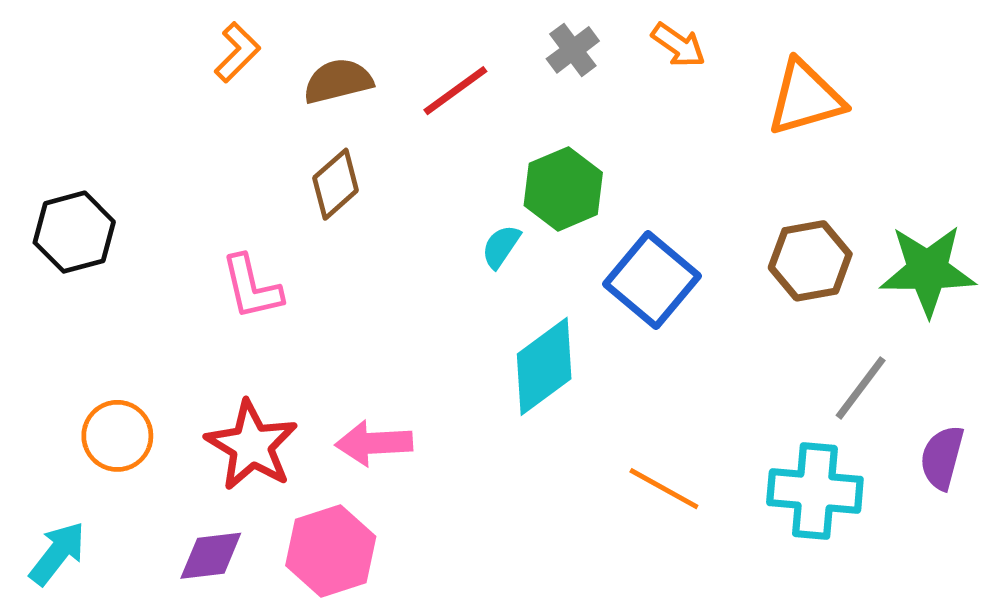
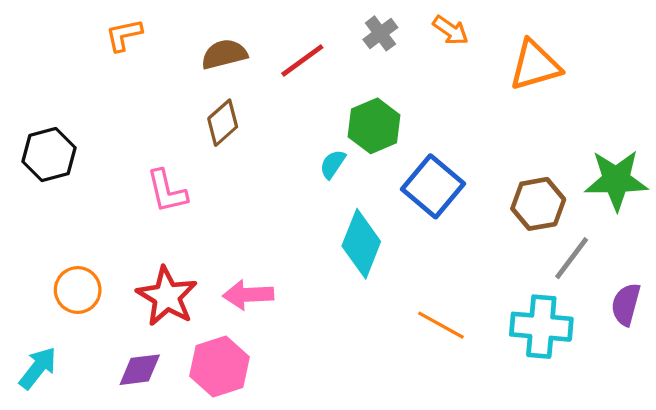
orange L-shape: (237, 52) -> (124, 35), moved, turned -147
brown hexagon: (810, 261) -> (538, 204), moved
cyan diamond: (544, 366) -> (361, 244), turned -32

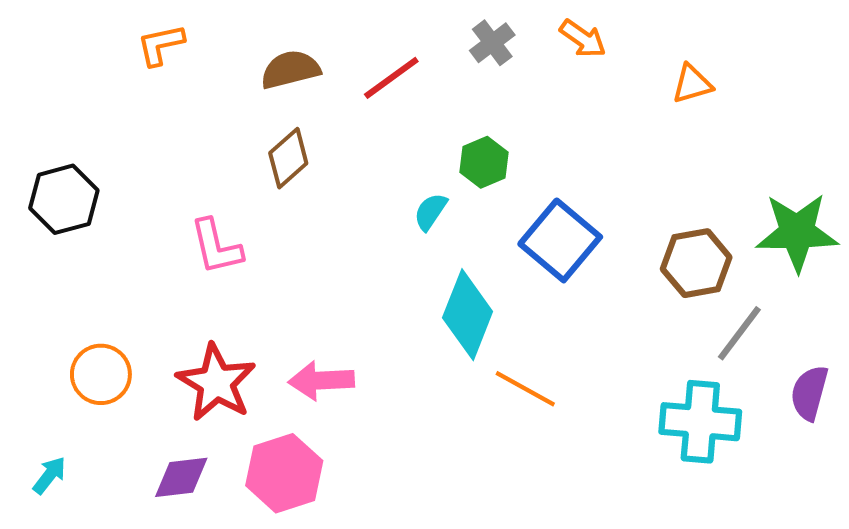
orange triangle: (535, 65) -> (692, 84), size x0.6
green hexagon: (374, 126) -> (484, 162), size x0.7
orange line: (441, 325) -> (525, 389), moved
cyan arrow: (38, 368) -> (49, 475), size x0.7

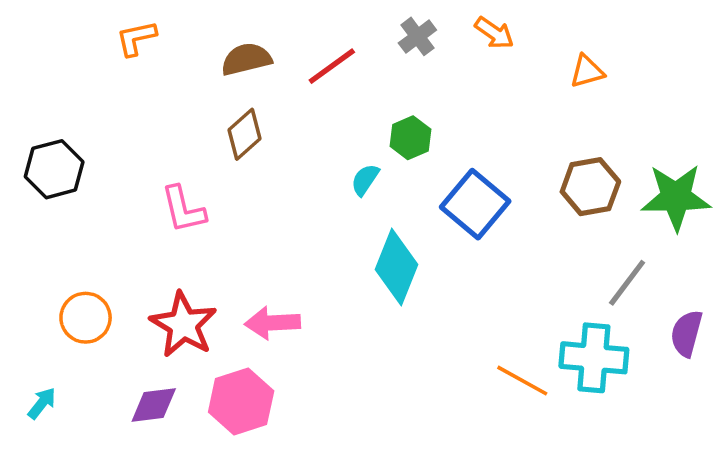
brown hexagon: (696, 263) -> (590, 187), moved
orange line: (525, 389) -> (522, 381), moved

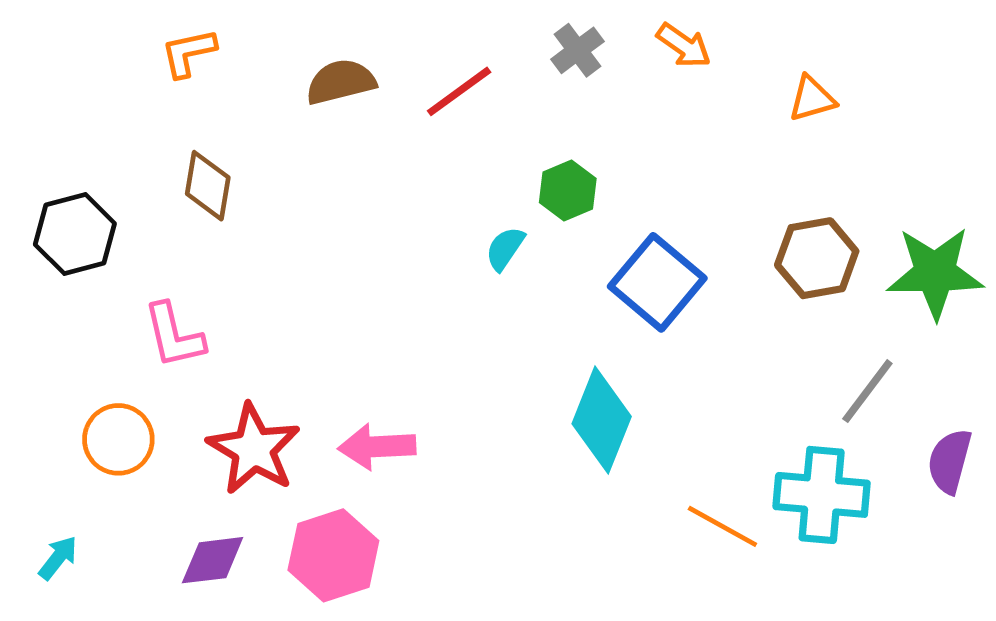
brown diamond: (245, 134) -> (208, 186), moved, turned -39
pink L-shape: (183, 209) -> (174, 335), moved
cyan diamond: (396, 267) -> (602, 420), moved

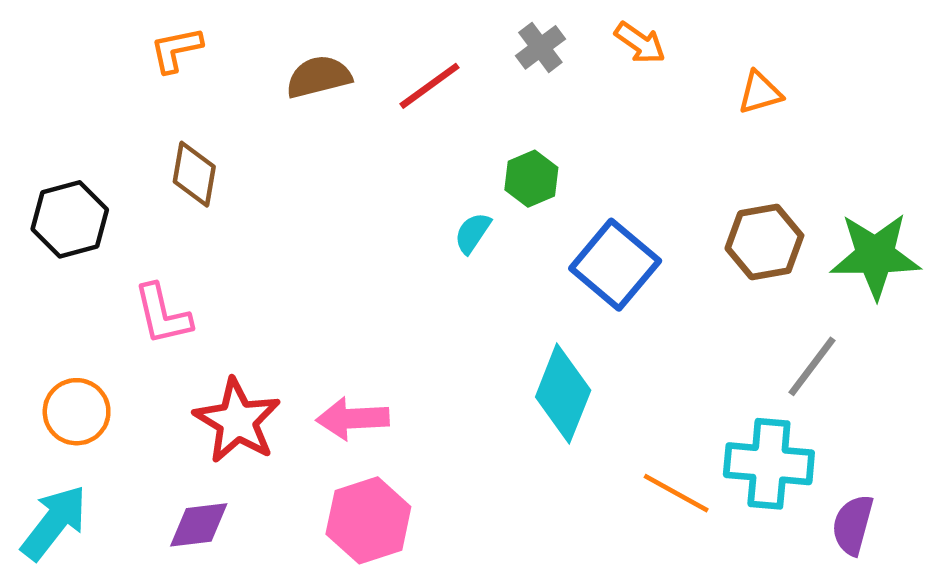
orange circle: (118, 439) -> (77, 412), moved
purple semicircle: (950, 461) -> (853, 525), moved
pink hexagon: (333, 555) -> (368, 520), moved
cyan arrow: (58, 558) -> (54, 523), size x1.8

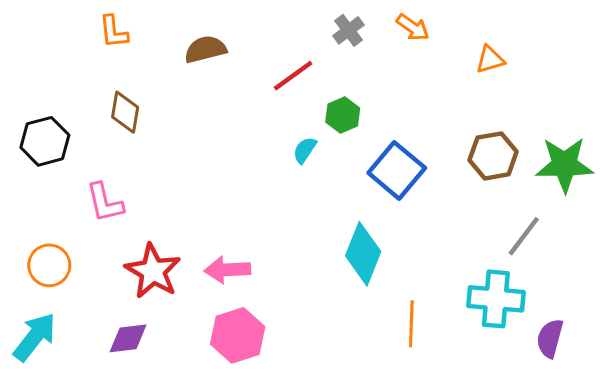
orange L-shape: (176, 50) -> (113, 32), turned -84
red line: (430, 86) -> (293, 76), moved
orange line: (676, 493) -> (411, 324), moved, turned 63

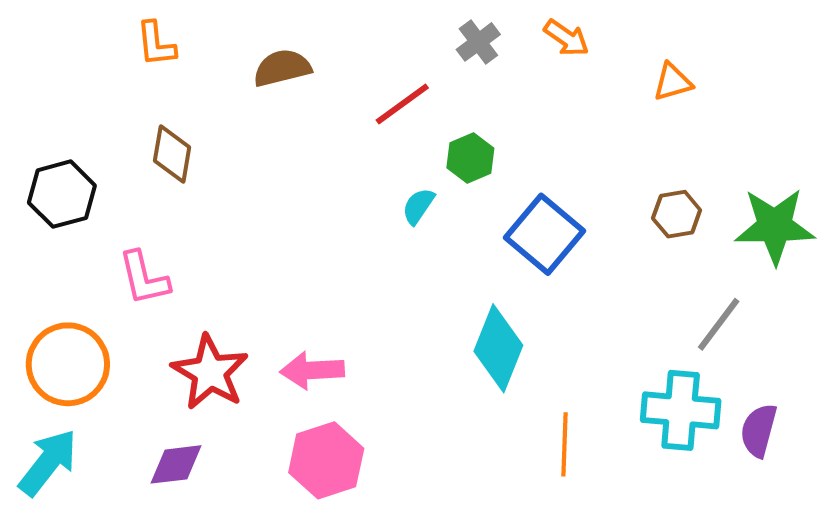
brown hexagon: (493, 156) -> (677, 214), size x0.7
orange circle: (49, 265) -> (68, 364), size x1.4
purple semicircle: (550, 338) -> (759, 430), moved

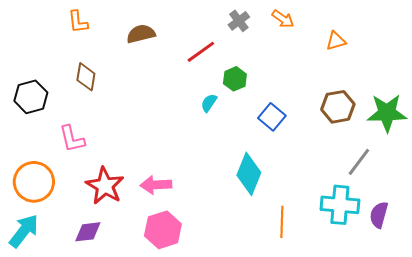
brown hexagon: (677, 214) -> (338, 107), size x1.4
blue square: (544, 234) -> (272, 117), size x0.7

